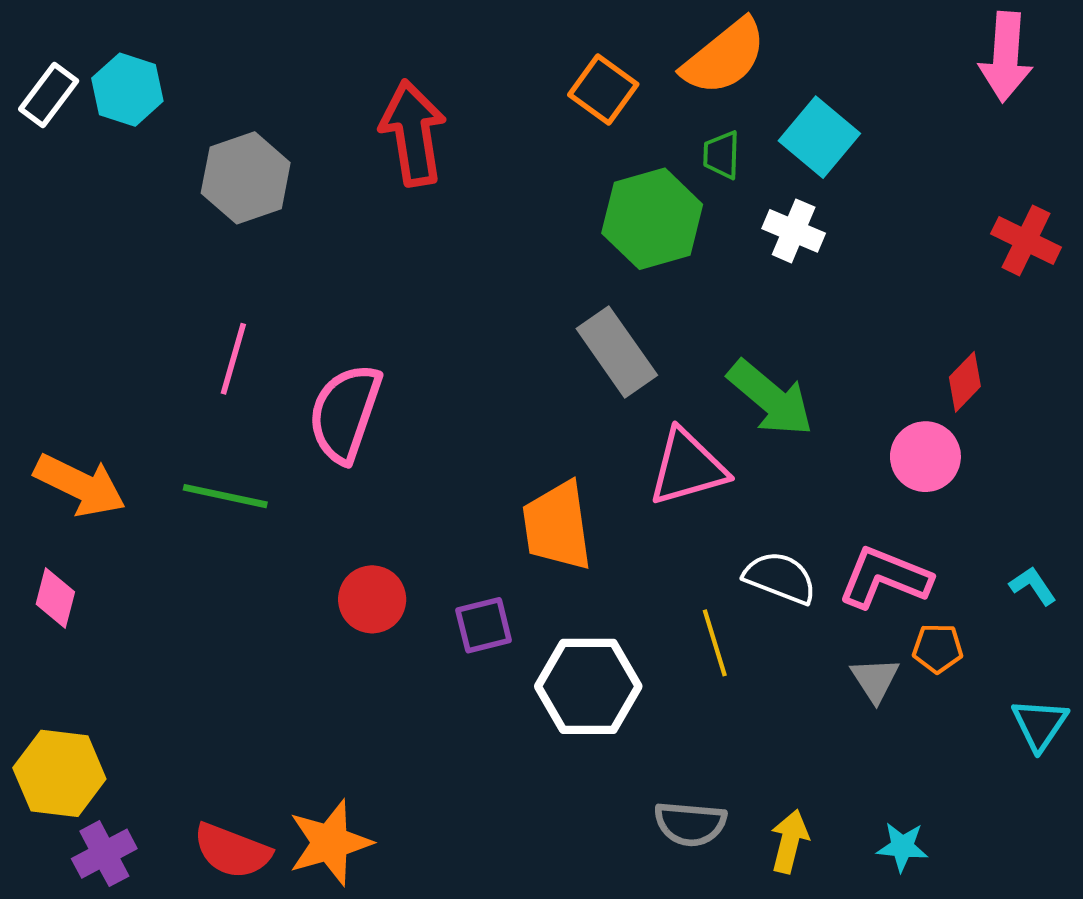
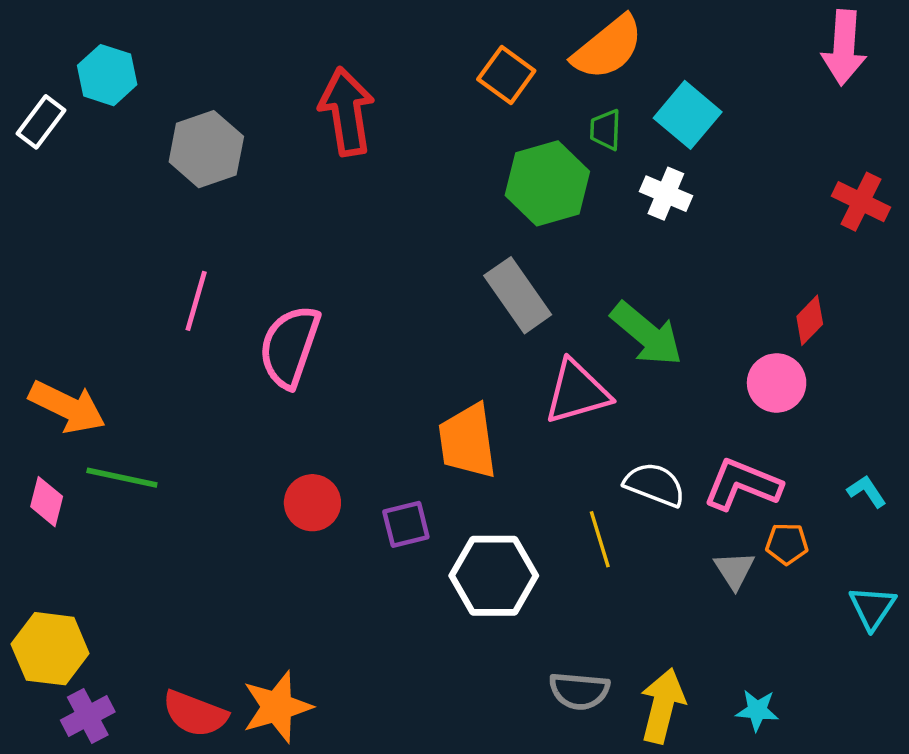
white rectangle: (49, 95) -> (41, 122), moved
green line: (225, 496) -> (122, 478), moved
yellow arrow: (789, 841) -> (663, 706), size x1.4

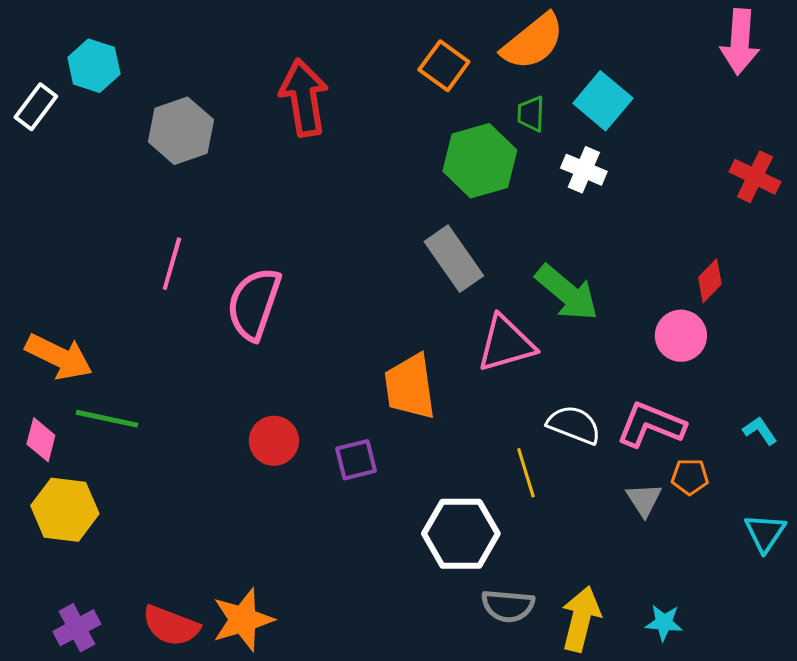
white hexagon: (494, 576) -> (461, 534), moved
yellow hexagon: (50, 649) -> (65, 510), moved

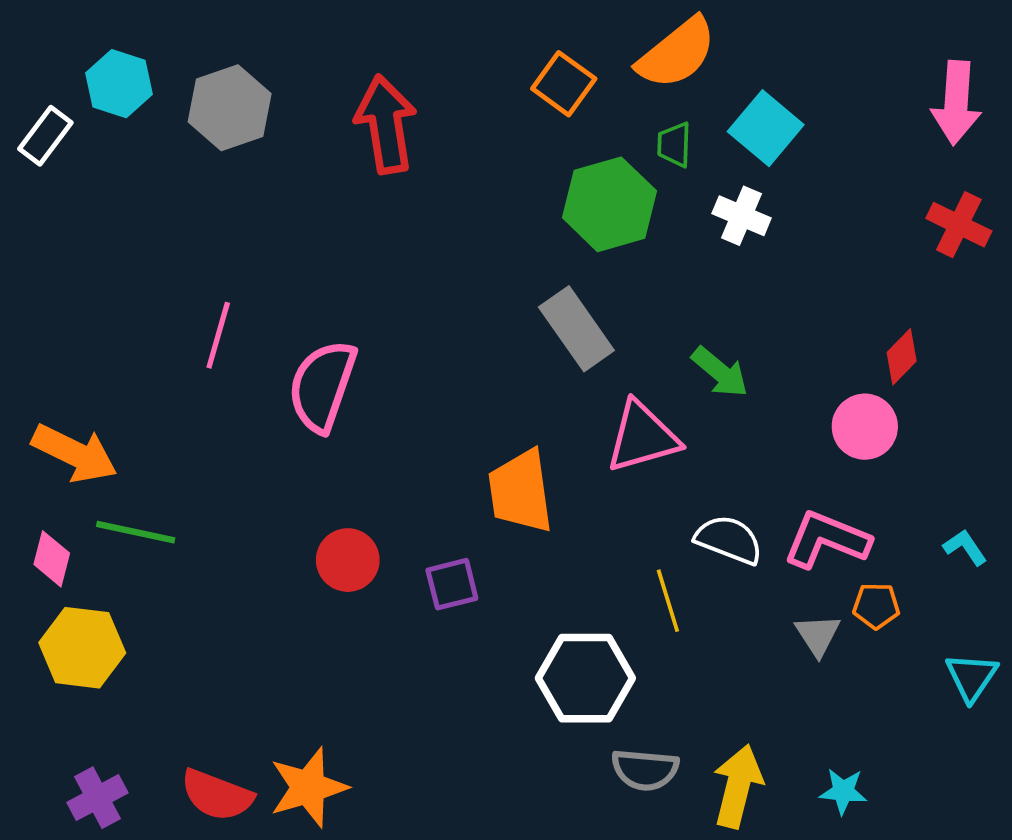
pink arrow: (740, 42) -> (956, 103), moved
gray hexagon: (181, 131) -> (230, 108), moved
green arrow: (567, 293) -> (720, 372), size x0.7

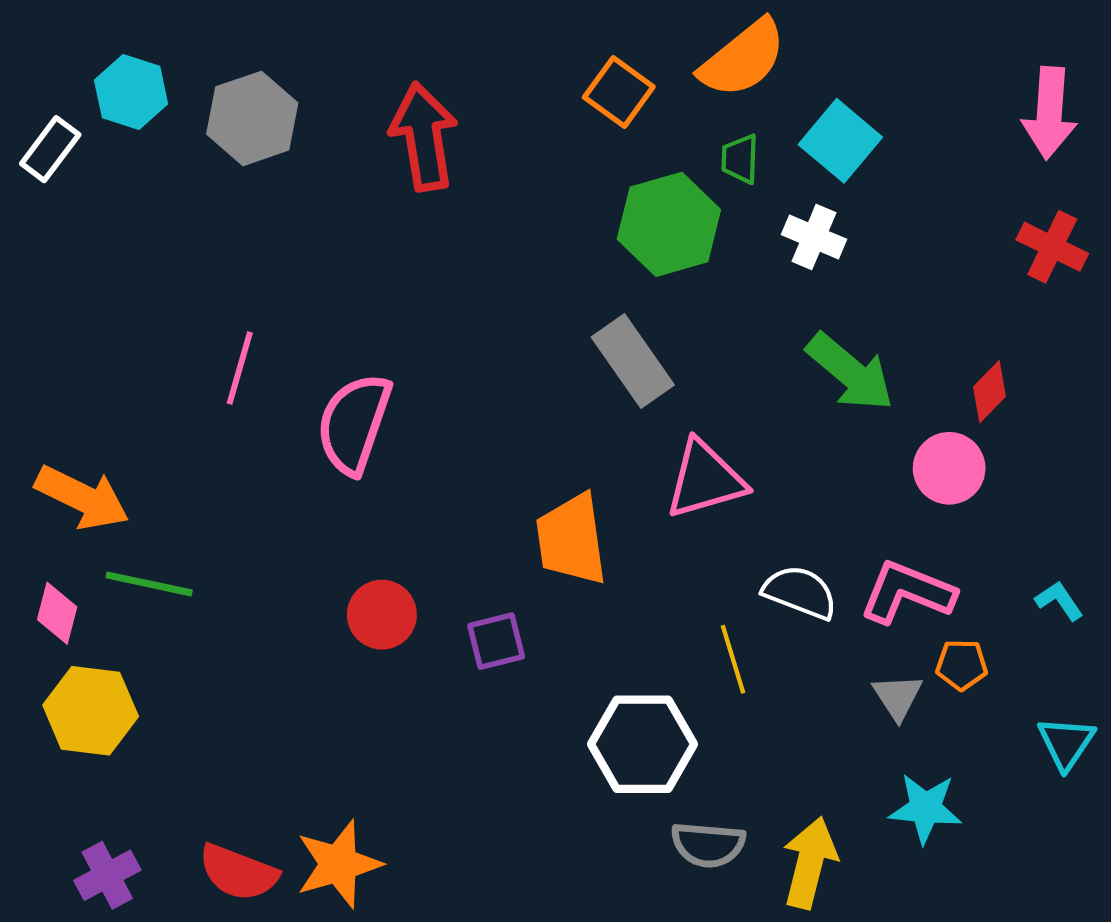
green arrow: (720, 372) -> (850, 372), moved, size x1.4
cyan star: (843, 791) -> (925, 808), moved, size x1.4

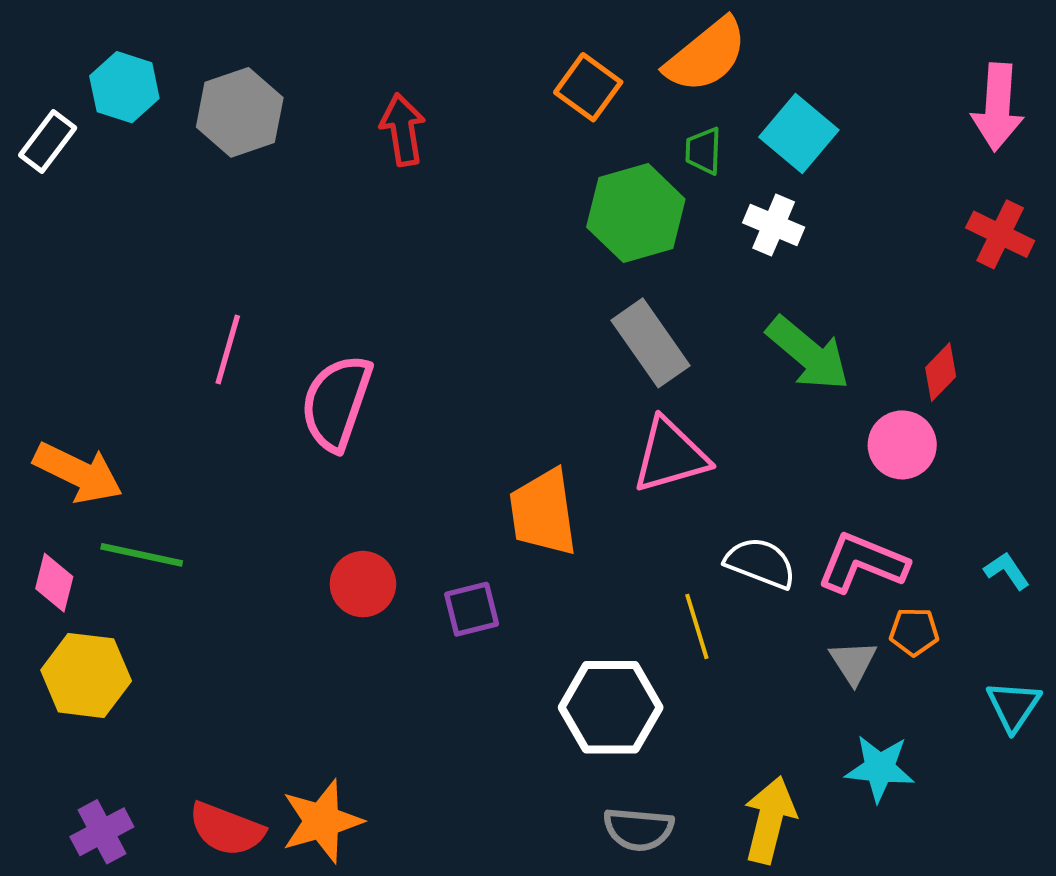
red arrow: (424, 137) -> (403, 130), size x0.7
gray rectangle: (633, 361) -> (650, 343), moved
gray semicircle: (708, 845) -> (639, 829), moved

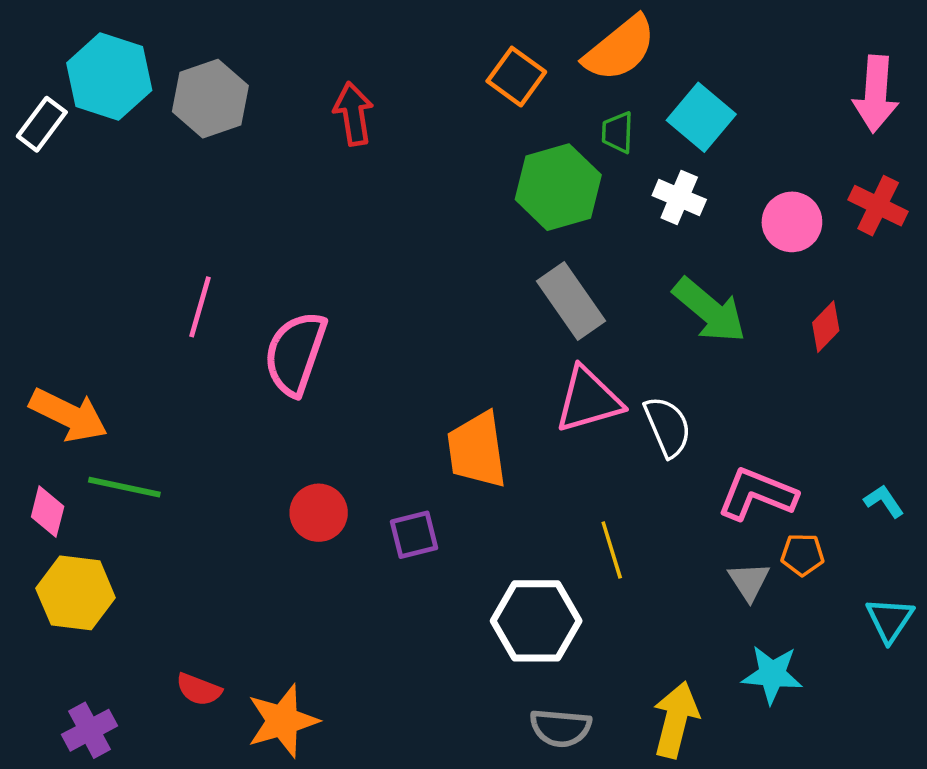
cyan hexagon: (124, 87) -> (109, 77), size x1.4
pink circle: (902, 445) -> (792, 222), moved
white semicircle: (760, 563) -> (668, 427), moved, turned 46
red semicircle: (226, 829) -> (199, 689), moved, size x0.7

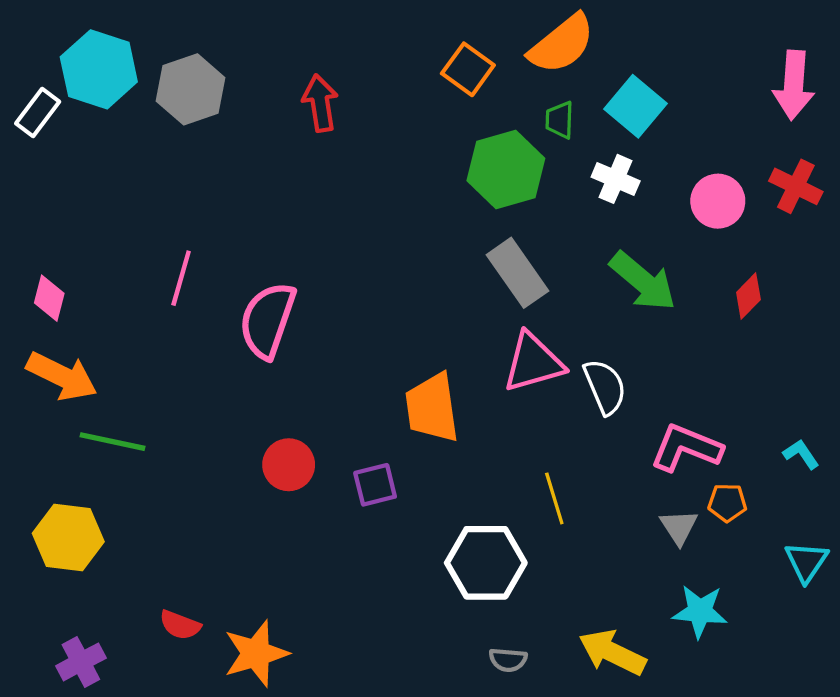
pink diamond: (48, 512) -> (49, 298), moved
yellow arrow: (676, 720) -> (612, 652), turned -78
gray semicircle: (561, 728) -> (508, 660), size x0.7

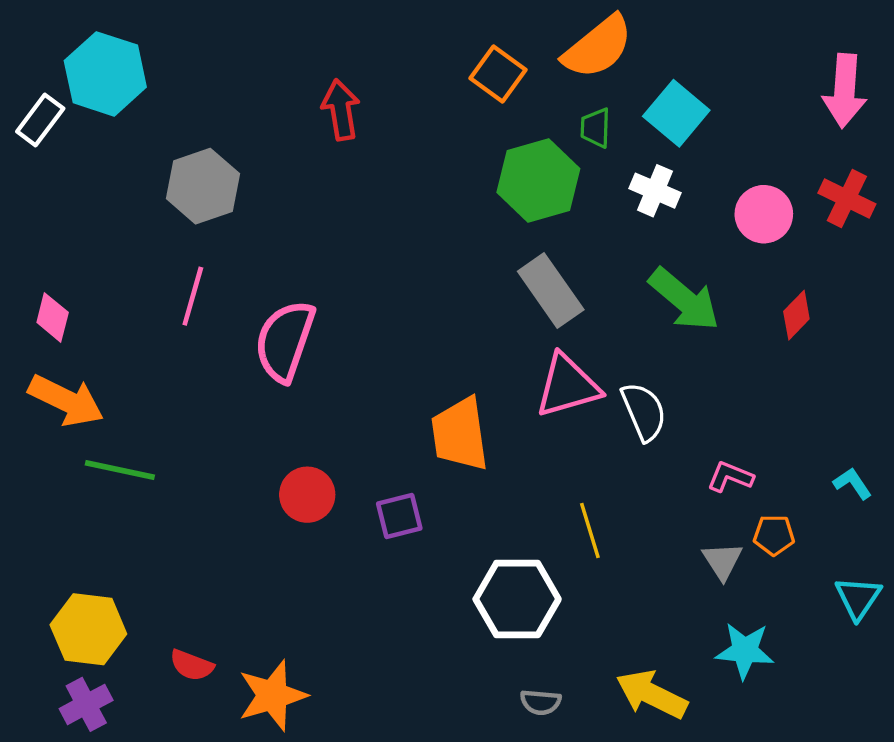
gray hexagon: (191, 89) -> (203, 186), moved
pink L-shape: (686, 448) -> (730, 477), size x0.6
yellow hexagon: (68, 537) -> (88, 629), moved

